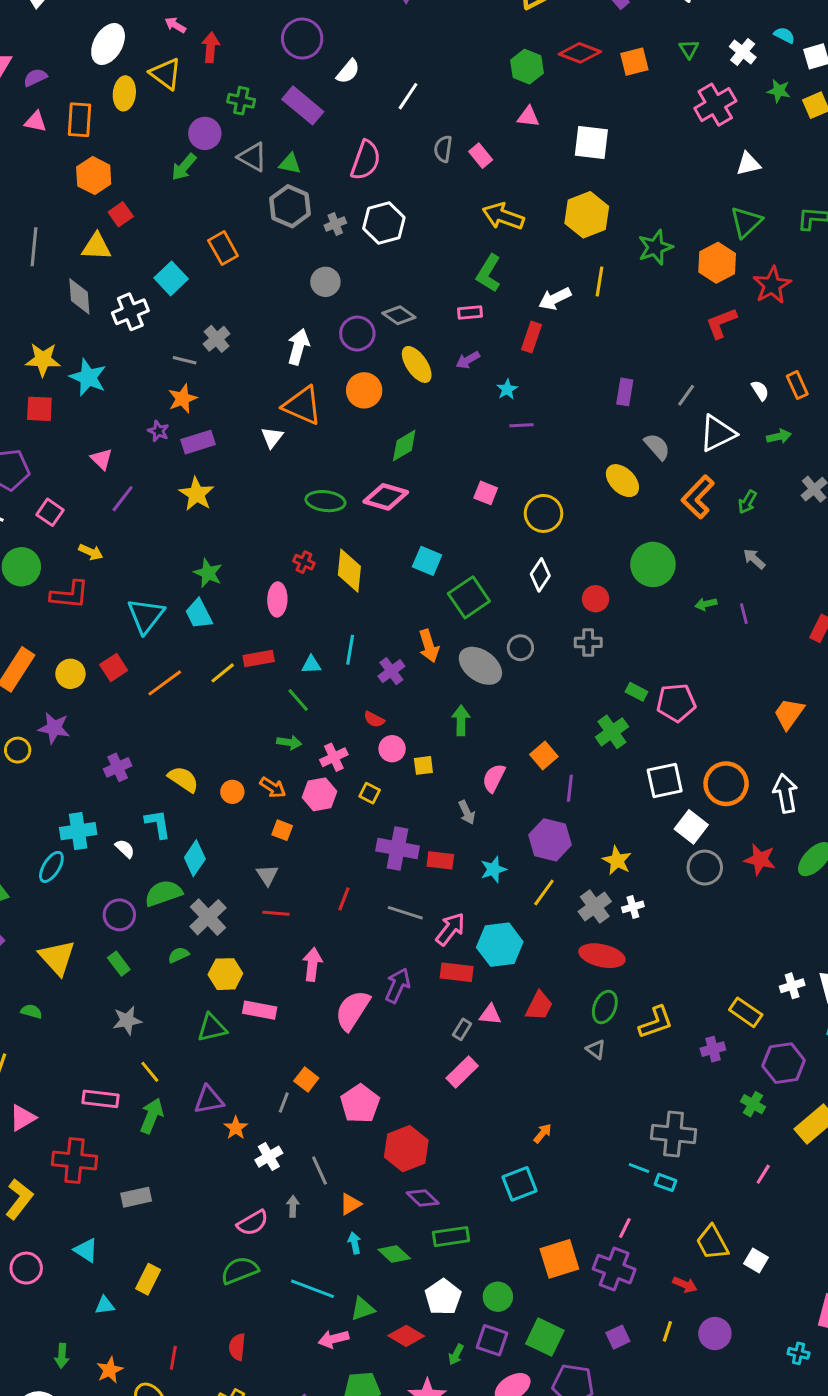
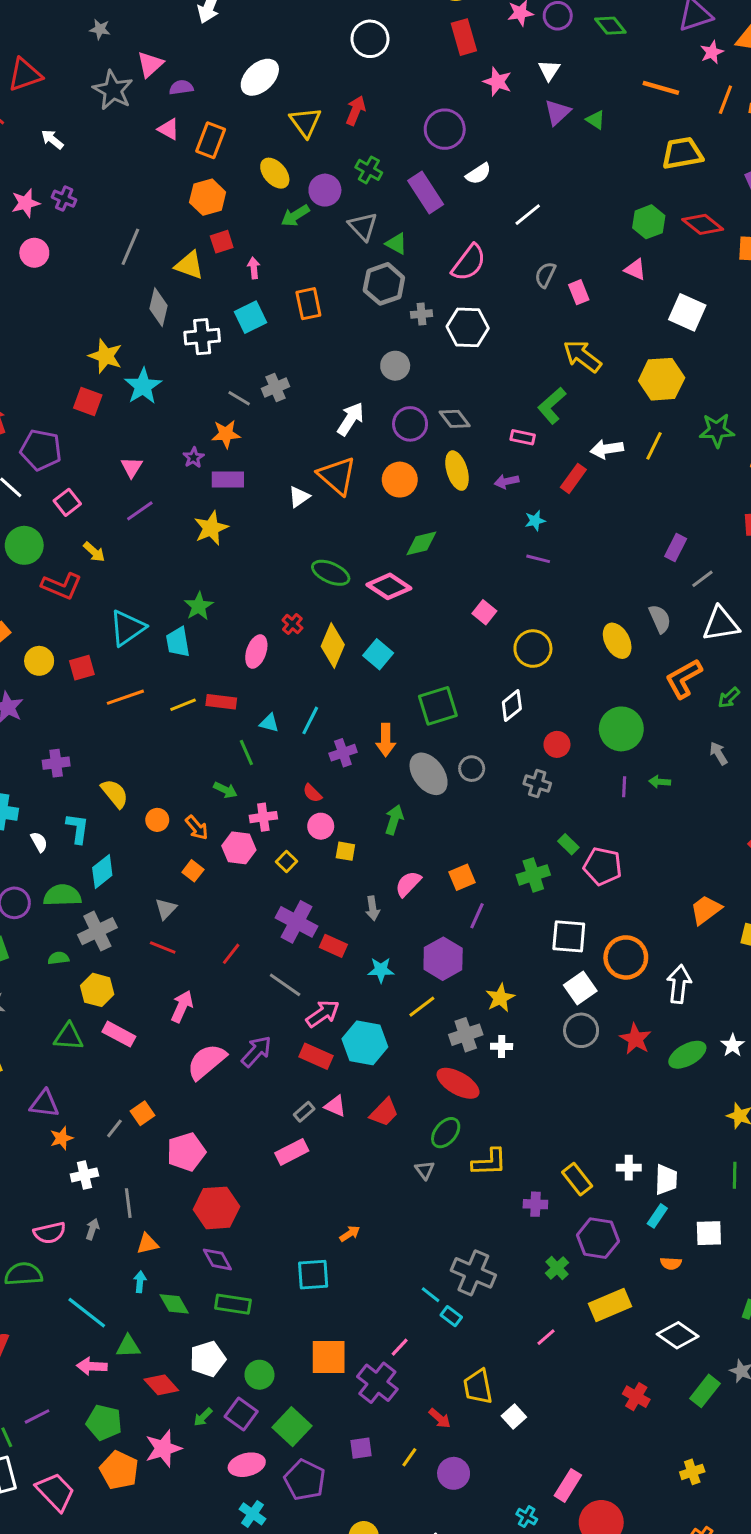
pink arrow: (175, 25) -> (254, 268), moved, turned 36
yellow ellipse: (124, 93) -> (275, 173), moved, turned -64
purple rectangle: (625, 392) -> (676, 547), moved
cyan square: (427, 561) -> (378, 654), moved
purple line: (744, 614) -> (624, 787), moved

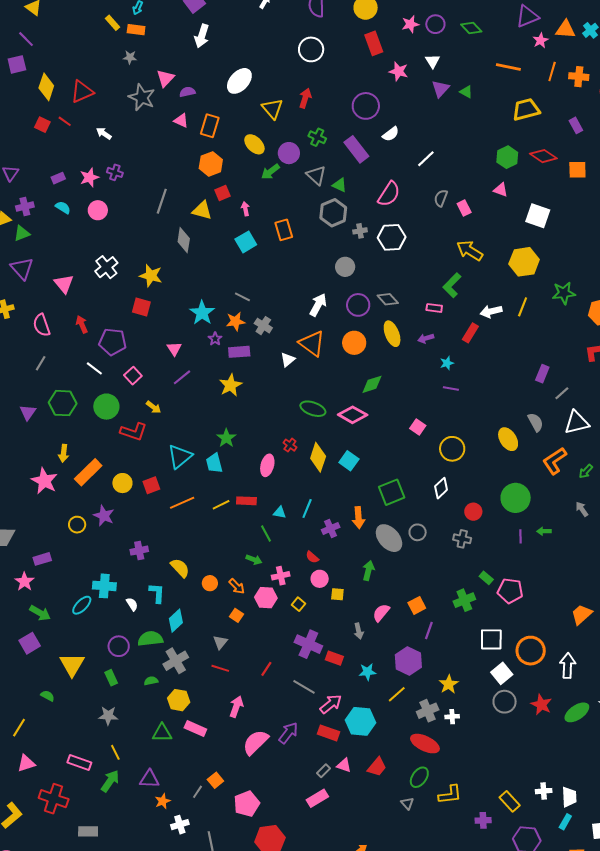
white cross: (202, 337) -> (106, 267), moved, turned -30
cyan star: (143, 386) -> (202, 313), moved
gray cross: (276, 387) -> (263, 326), moved, turned -30

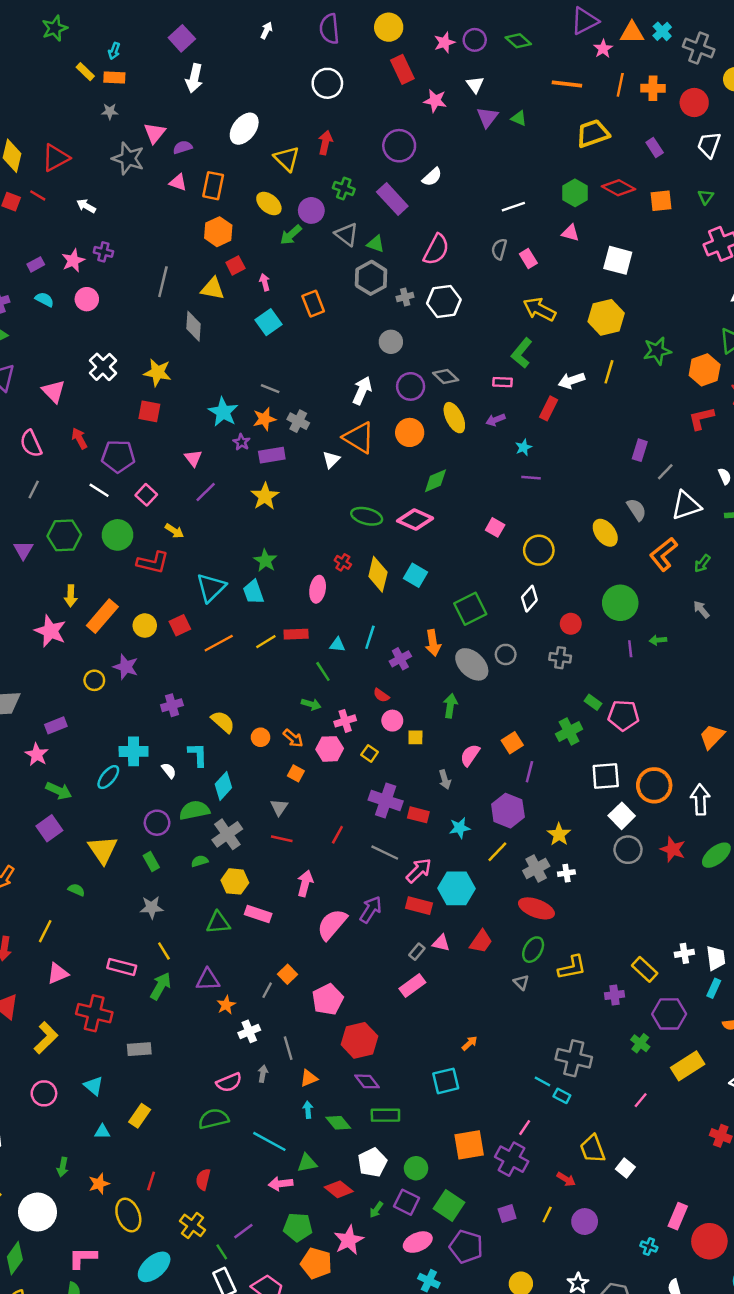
white line: (426, 159) -> (513, 207), moved, turned 30

